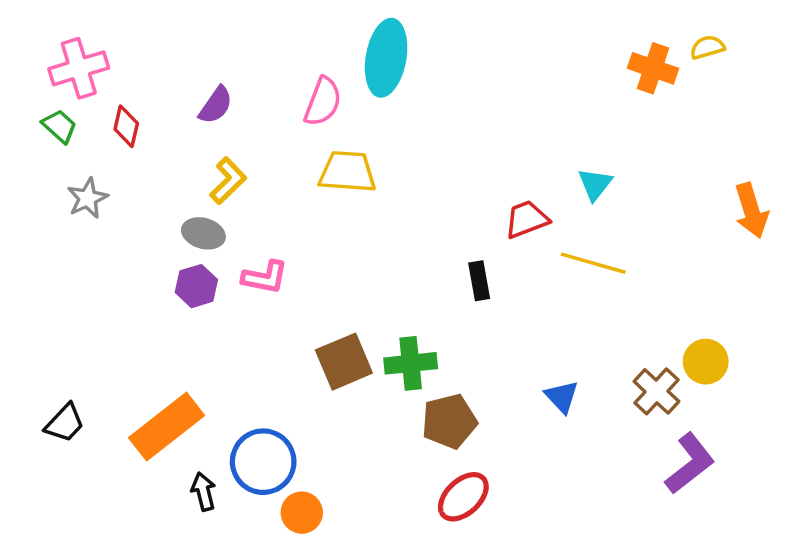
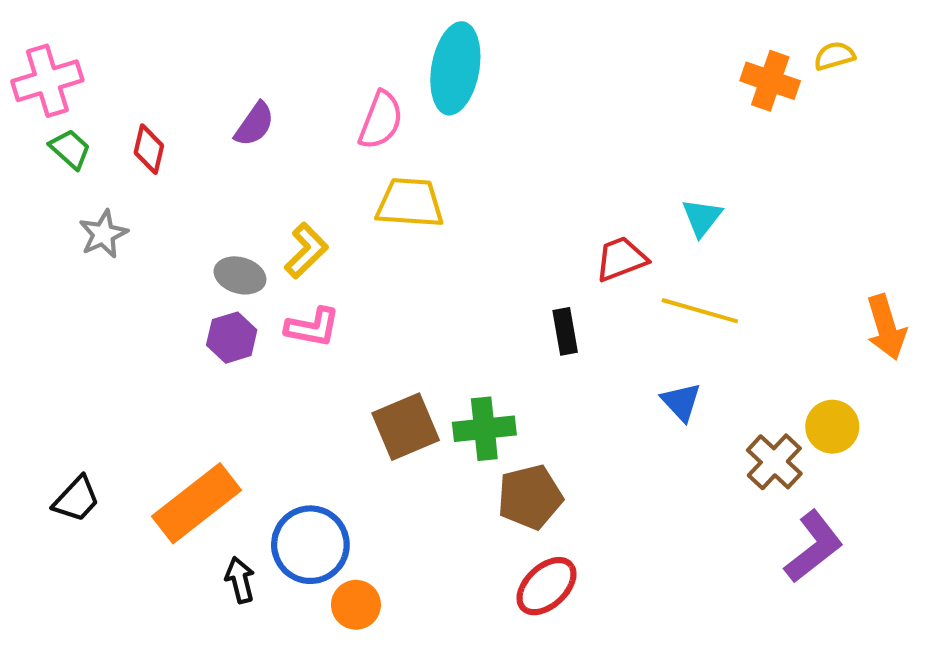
pink cross: (79, 68) -> (47, 81), moved
yellow L-shape: (228, 181) -> (306, 251), moved
orange arrow: (751, 211) -> (886, 327), moved
blue triangle: (562, 397) -> (681, 402), moved

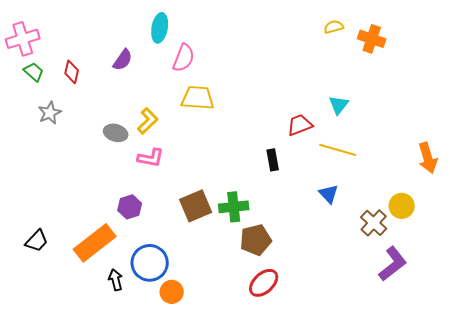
yellow semicircle: (834, 56) -> (334, 27), moved
cyan ellipse: (455, 68) -> (160, 28), moved, size x0.7
purple hexagon: (232, 338) -> (130, 207), moved

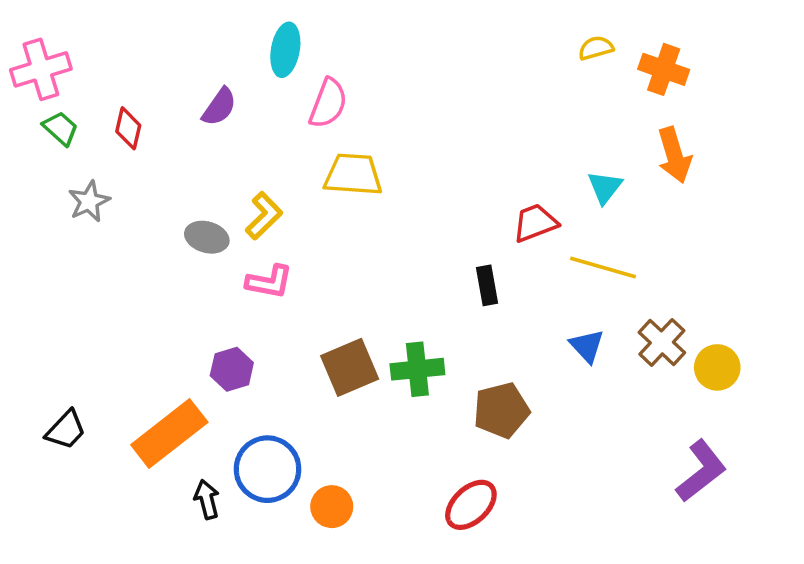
orange arrow: (428, 158) -> (674, 155), moved
brown cross: (374, 223) -> (662, 342), moved
brown pentagon: (256, 240) -> (501, 410), moved
orange circle: (172, 292) -> (332, 507), moved

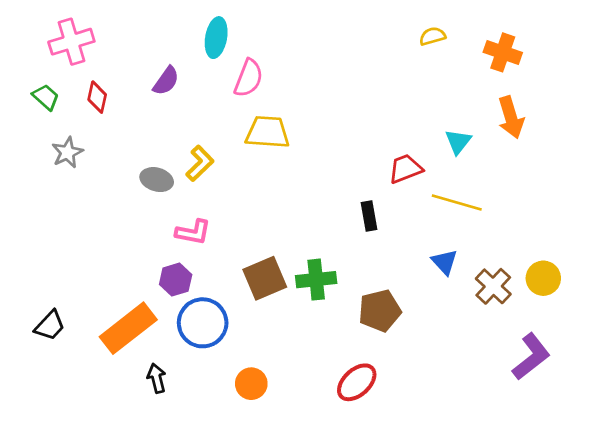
yellow semicircle: (596, 48) -> (432, 36), moved
pink cross: (41, 69) -> (71, 42), moved
pink L-shape: (269, 282) -> (193, 232), moved
brown cross: (662, 342) -> (493, 286), moved
blue circle: (268, 469) -> (203, 323), moved

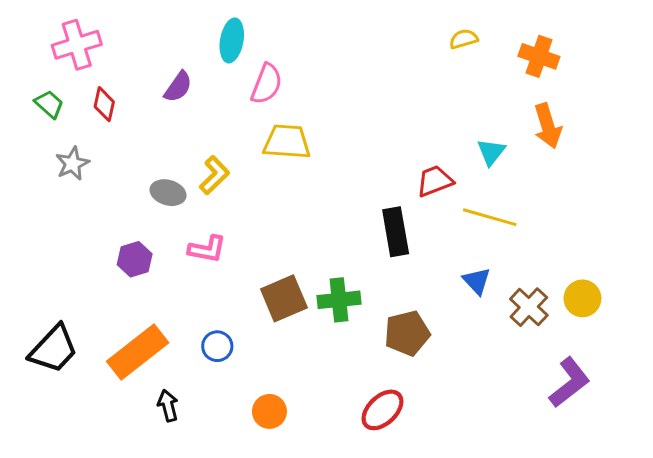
black rectangle: (369, 216) -> (396, 232), size x1.5
purple hexagon: (176, 280) -> (135, 259), moved
blue circle: (203, 323) -> (217, 346), size x0.6
black trapezoid: (50, 326) -> (54, 349), size x1.5

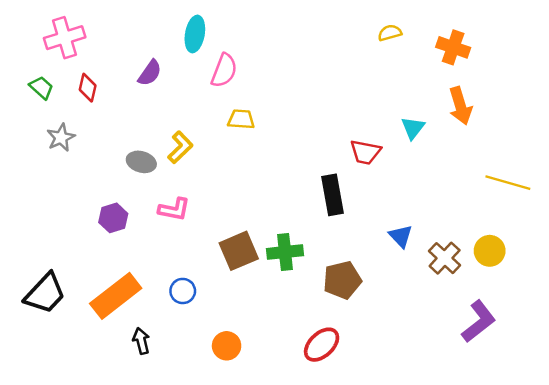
yellow trapezoid: (287, 142) -> (241, 119), size x0.7
red trapezoid: (435, 181) -> (365, 152), turned -148
yellow line: (490, 217) -> (508, 183), moved

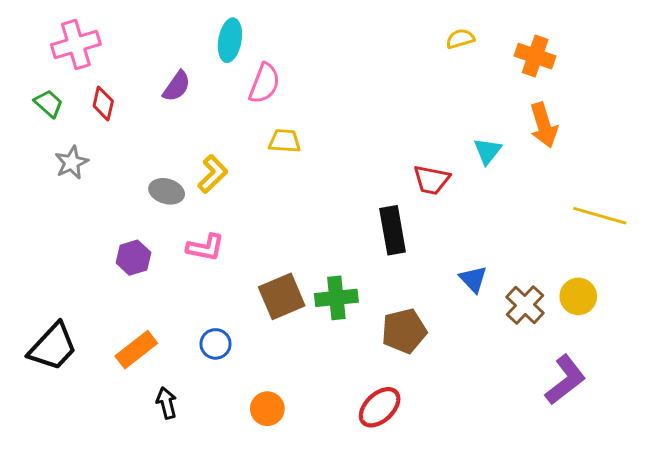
orange rectangle: (116, 296) -> (136, 350), size x0.7

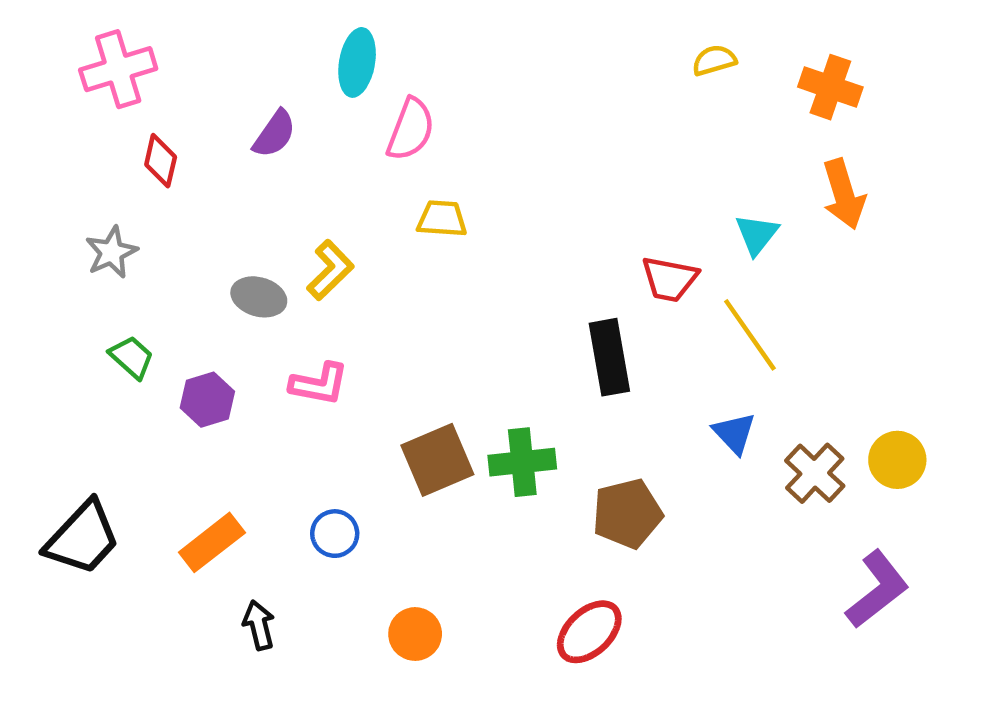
green trapezoid: (49, 104) -> (132, 357), moved
yellow line: (600, 216) -> (750, 335), moved, turned 39

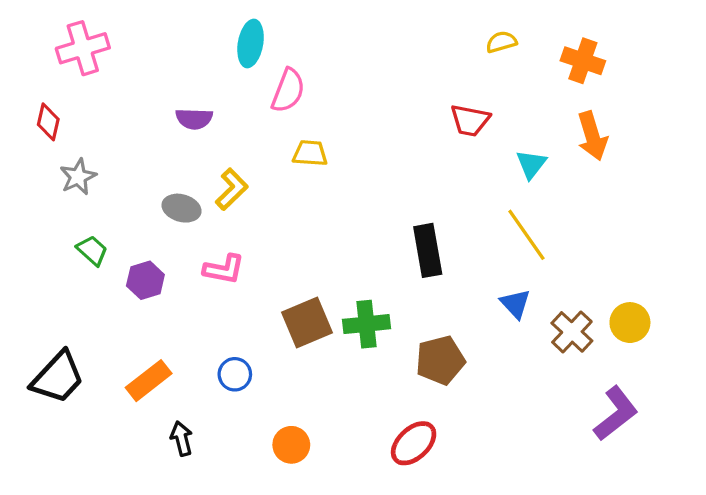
purple semicircle: (274, 134) -> (194, 119), moved, turned 57
red diamond: (161, 161) -> (48, 122), moved
red trapezoid: (670, 279) -> (470, 120), moved

